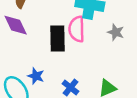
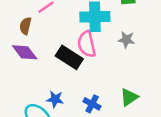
black rectangle: (57, 38) -> (69, 57), turned -45

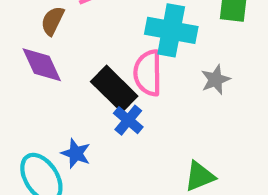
gray star: (126, 40) -> (215, 80), turned 30
blue cross: (92, 104) -> (128, 120), moved

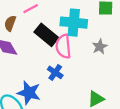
black rectangle: (114, 89) -> (46, 35), moved
blue star: (76, 153) -> (29, 93), size x1.5

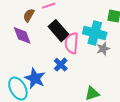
cyan cross: (74, 23) -> (95, 33), moved

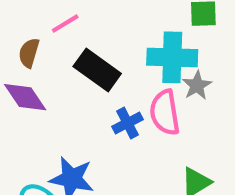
pink semicircle: (72, 43) -> (165, 112), moved
blue cross: (61, 65) -> (128, 123), moved, turned 32

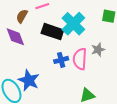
cyan cross: (172, 57) -> (73, 24), moved, turned 30
black rectangle: (97, 70) -> (52, 32), turned -30

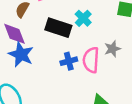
cyan cross: (73, 24) -> (83, 18), size x0.6
blue star: (29, 80) -> (21, 54), moved

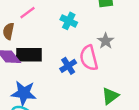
black rectangle: (58, 28) -> (29, 55), moved
blue star: (21, 54) -> (24, 93), moved

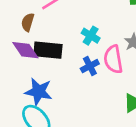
cyan cross: (69, 21) -> (91, 36), moved

